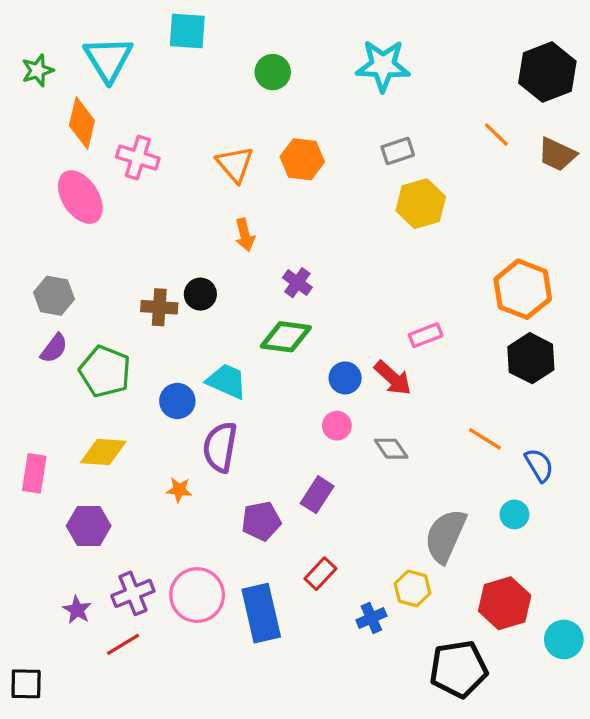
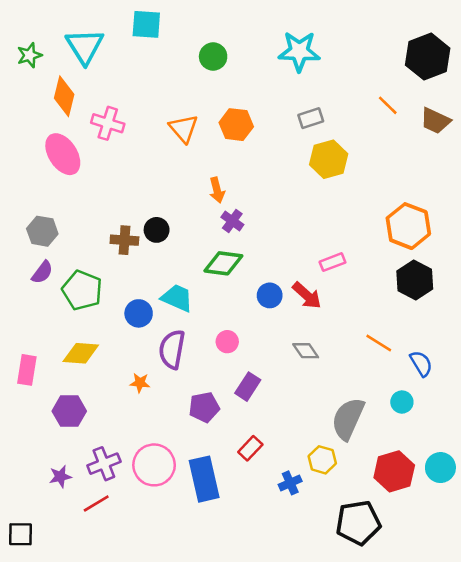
orange arrow: (245, 235) -> (217, 190), moved
pink circle: (337, 426) -> (227, 342), moved
purple star: (77, 610) -> (60, 477), turned 30
cyan circle: (564, 639) -> (440, 468), moved

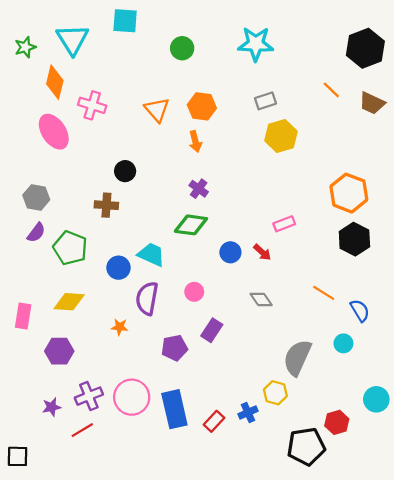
orange arrow: (217, 190) -> (195, 141), moved
black circle: (157, 230) -> (125, 171), moved
red arrow: (307, 295) -> (262, 252), size x0.7
red rectangle: (250, 448) -> (214, 421), moved
red hexagon: (394, 471) -> (337, 422), moved, size x0.7

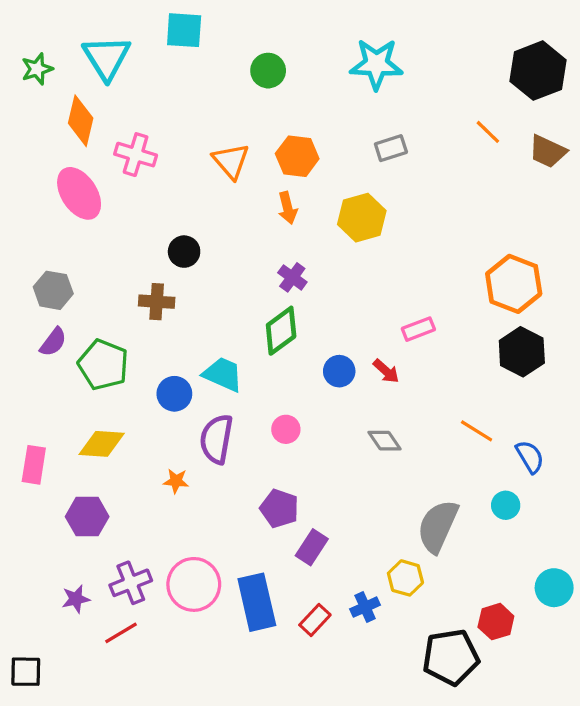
yellow hexagon: (281, 136) -> (362, 218), moved
green diamond: (191, 225) -> (281, 331), turned -44
purple rectangle: (212, 330) -> (312, 547), moved
purple pentagon: (174, 348) -> (279, 508), moved, turned 30

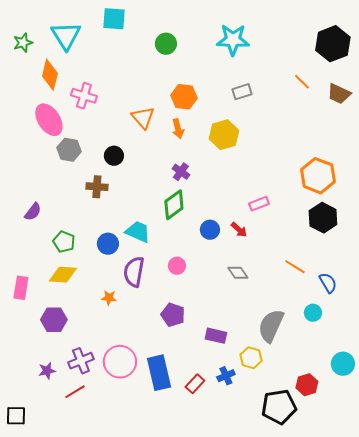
orange triangle: (231, 161) -> (143, 118), moved
gray hexagon: (53, 290) -> (69, 150), moved
green pentagon: (103, 365) -> (64, 242), moved, size x0.7
purple rectangle: (312, 547) -> (216, 336), moved, turned 70

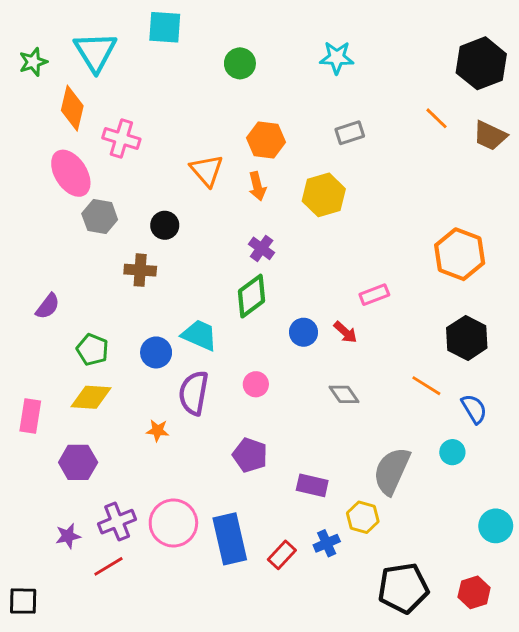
cyan star: (233, 40) -> (337, 58), size x0.7
black hexagon: (323, 218) -> (467, 338), moved
red hexagon: (307, 385) -> (474, 592), moved

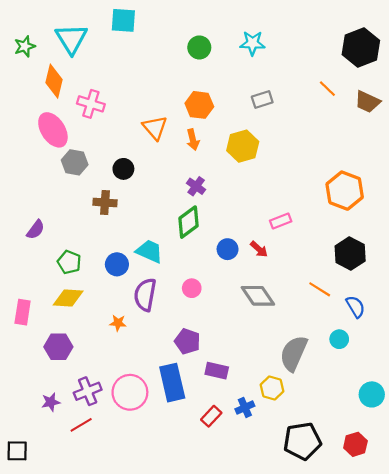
green circle: (240, 63) -> (199, 47), moved
gray diamond: (344, 394) -> (258, 296), size x1.5
purple rectangle: (312, 485) -> (217, 371), moved
blue rectangle: (230, 539) -> (172, 383), moved

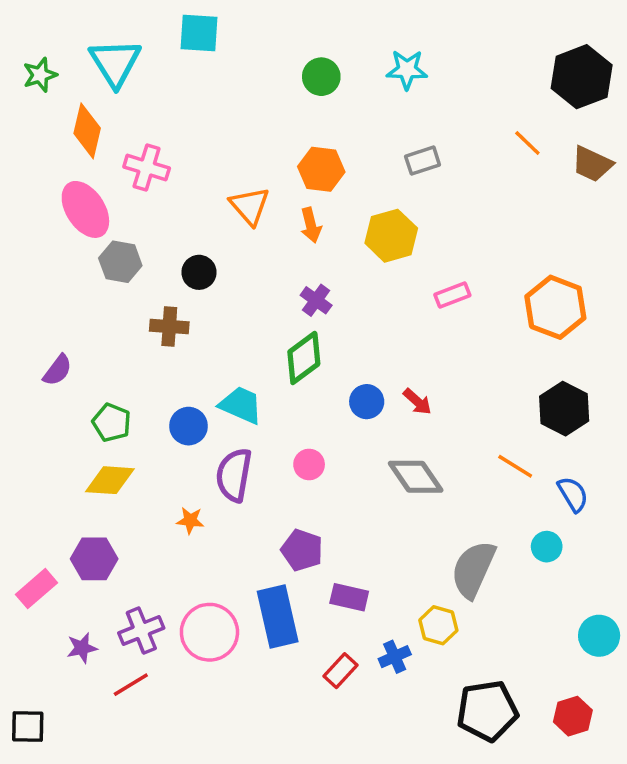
pink rectangle: (281, 221) -> (452, 295), moved
pink rectangle: (23, 312) -> (36, 589), moved, turned 40

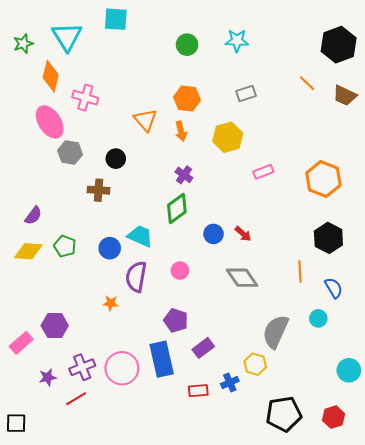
orange line: (515, 466) -> (300, 272), turned 55
yellow diamond: (110, 480) -> (28, 251), moved
purple rectangle: (349, 597) -> (203, 348), turned -50
red rectangle: (340, 671) -> (198, 391), turned 42

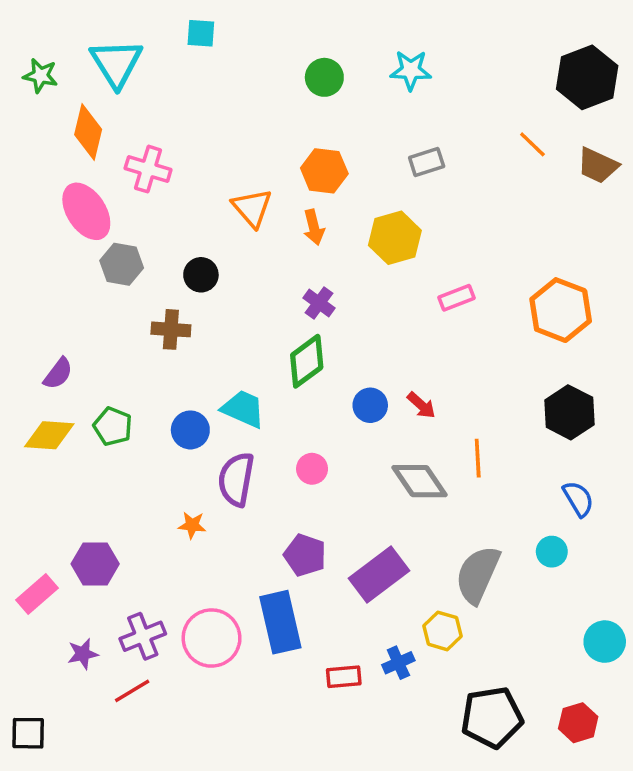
cyan square: (116, 19) -> (201, 33), size x0.7
green star: (23, 44) -> (40, 76), turned 30
orange line: (300, 272) -> (478, 458), moved
purple rectangle: (203, 348) -> (379, 575), moved, size x1.5

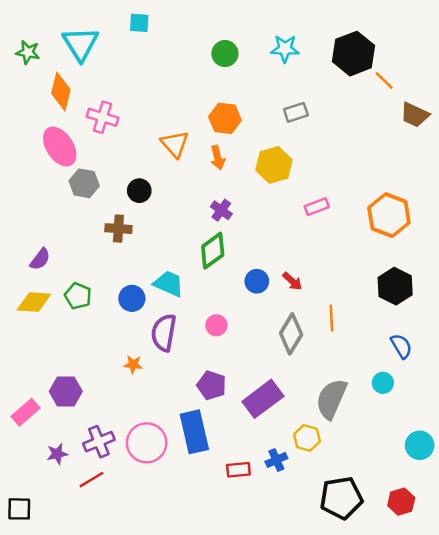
black hexagon: (587, 77) -> (353, 54), moved
orange line: (532, 144) -> (384, 80), moved
gray diamond: (420, 481) -> (291, 334), turned 66

